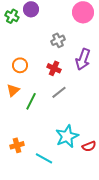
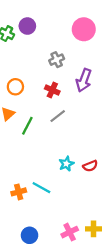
cyan star: (67, 136) -> (66, 164), size x0.6
orange cross: (17, 145) -> (19, 192), moved
red semicircle: (89, 146) -> (90, 166), moved

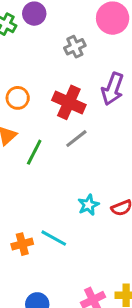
gray cross: (57, 60) -> (75, 47), moved
red cross: (52, 90) -> (69, 102), size x1.5

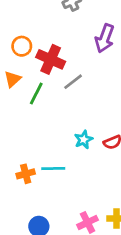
red cross: (69, 102) -> (51, 59), moved
cyan line: (54, 238) -> (53, 169), turned -30

